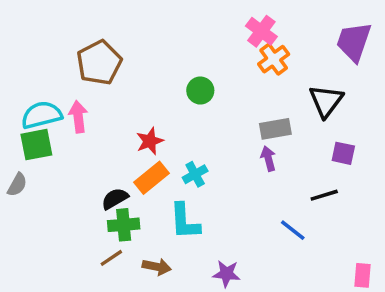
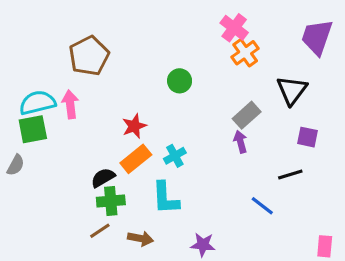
gray rectangle: (275, 129) -> (247, 115), turned -32

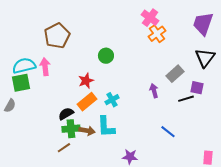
green circle: (180, 81) -> (106, 56), moved
black triangle: (292, 90) -> (205, 58), moved
gray rectangle: (247, 115) -> (175, 74), moved
black line: (290, 175) -> (186, 99), moved
brown arrow: (140, 239) -> (87, 131), moved

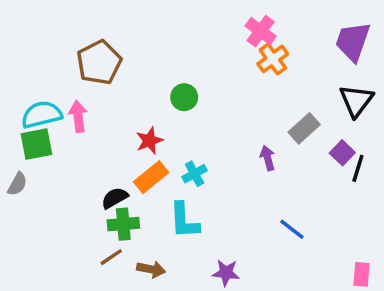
purple square: (197, 88) -> (342, 153), turned 32
black line: (186, 99) -> (358, 168), moved, turned -56
brown arrow: (87, 131) -> (151, 269), moved

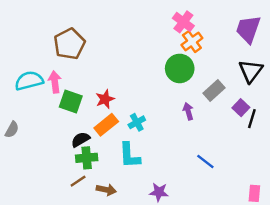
green circle: (184, 97) -> (180, 68), moved, size x1.5
green square: (36, 144) -> (71, 102), moved, turned 30

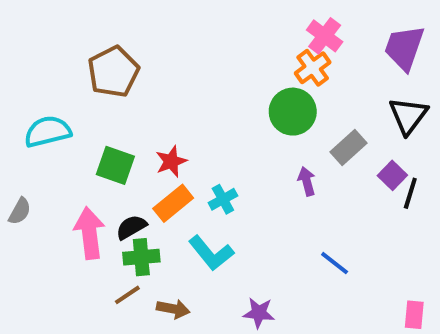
pink cross: (183, 22) -> (325, 36), moved
pink arrow: (55, 82) -> (89, 233), moved, size x1.4
cyan L-shape: (129, 155) -> (211, 253), turned -36

